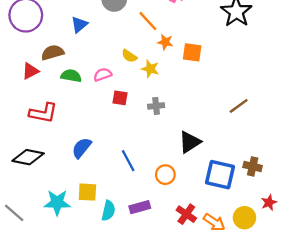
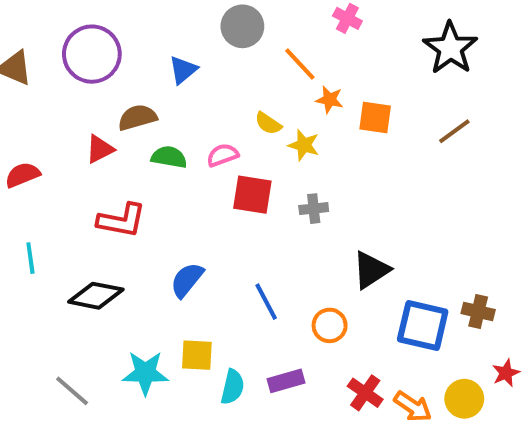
red square: (120, 98) -> (252, 195), size x1.5
brown line: (239, 106) -> (454, 131), moved

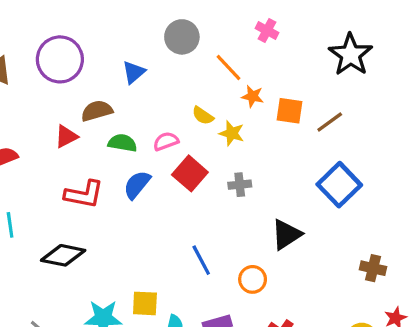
brown line: (454, 131) -> (330, 122), moved
red square: (252, 195) -> (190, 173), turned 32
blue semicircle: (187, 280) -> (137, 185), moved
blue square: (423, 325) -> (339, 185), moved, turned 33

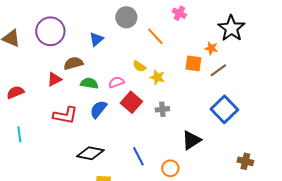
orange star: (253, 96) -> (211, 48), moved
black diamond: (63, 255) -> (90, 153), moved

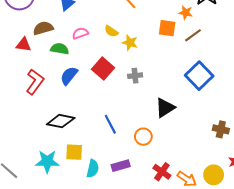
red triangle: (54, 79) -> (23, 45), turned 35
pink semicircle: (116, 82) -> (80, 33), moved
red L-shape: (65, 115) -> (35, 82), turned -65

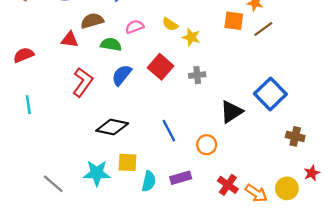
blue square: (199, 76) -> (270, 94), moved

